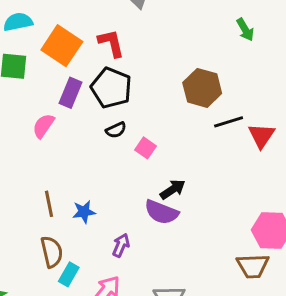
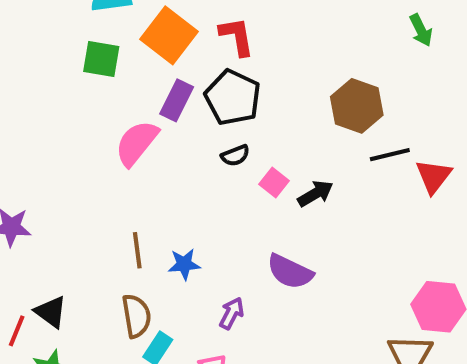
pink semicircle: (43, 126) -> (137, 143), size x1.4
black arrow: (173, 189) -> (315, 194), moved

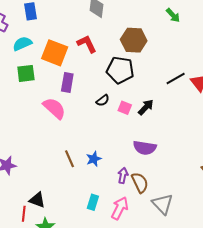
black pentagon: (233, 97) -> (120, 70), moved
brown hexagon: (357, 106) -> (134, 40), moved
pink semicircle: (137, 143) -> (54, 108), turned 110
brown semicircle: (136, 316) -> (140, 183), moved

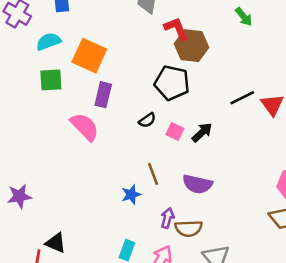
red L-shape: (87, 44) -> (176, 29), moved
brown line: (69, 159) -> (153, 174), moved
brown semicircle: (140, 183) -> (189, 228), turned 110

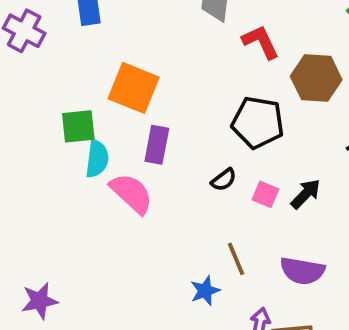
cyan semicircle: (49, 41) -> (97, 159), moved, turned 120
brown hexagon: (192, 46) -> (316, 78), moved

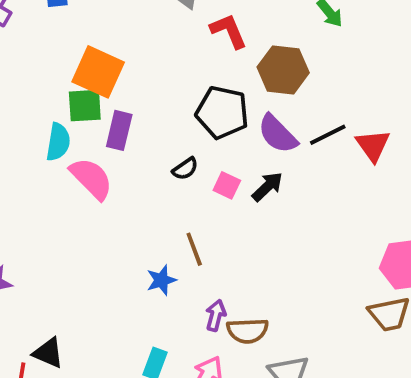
green square: (78, 126) -> (85, 106), moved
purple semicircle: (302, 271) -> (278, 134), moved, turned 33

